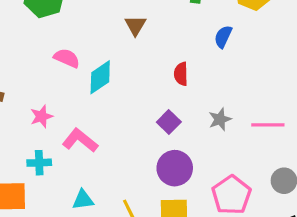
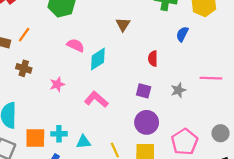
purple square: (169, 122) -> (144, 91), turned -32
pink line: (268, 125) -> (211, 78), moved
pink L-shape: (80, 140) -> (96, 99), moved
cyan cross: (39, 163) -> (59, 134), moved

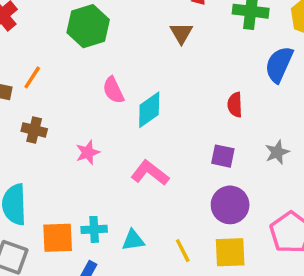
brown triangle: (123, 25) -> (181, 33), moved
blue semicircle: (182, 34) -> (279, 64), size x1.5
pink semicircle: (76, 45) -> (113, 90), turned -138

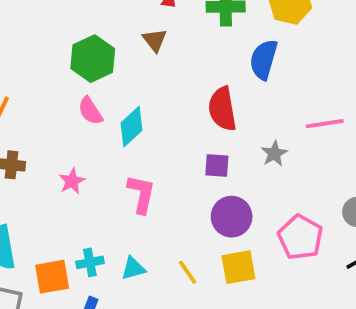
green hexagon: (88, 26) -> (93, 59), moved
red semicircle: (235, 105) -> (222, 109), size x1.6
pink L-shape: (150, 173) -> (141, 194), turned 72

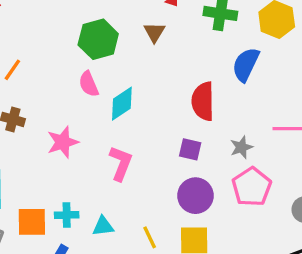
pink star: (72, 181) -> (63, 142), size x1.4
pink pentagon: (300, 237) -> (252, 187), moved

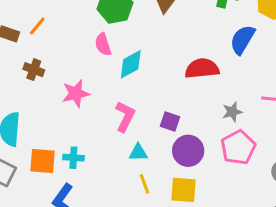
red semicircle: (203, 101) -> (202, 68), turned 80
purple square: (190, 149) -> (170, 122), moved
cyan triangle: (103, 226) -> (138, 153), moved

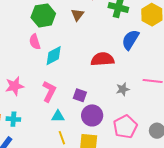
pink star: (76, 93) -> (15, 86), moved
pink pentagon: (238, 147) -> (125, 127), moved

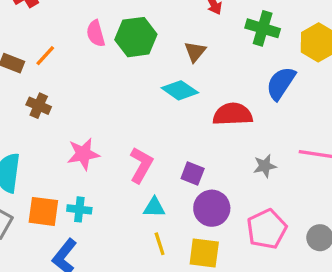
brown triangle: (78, 15) -> (195, 52), moved
pink semicircle: (35, 42) -> (96, 33), moved
cyan diamond: (54, 56) -> (180, 90), moved, turned 60

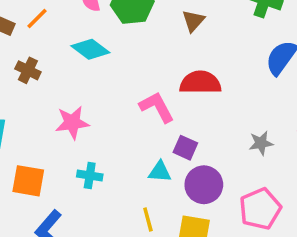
cyan diamond: (180, 90) -> (90, 49), moved
red semicircle: (233, 114) -> (200, 83), moved
pink L-shape: (141, 165) -> (157, 107), moved, turned -60
cyan triangle: (154, 207) -> (160, 172), moved
cyan cross: (79, 209) -> (90, 175), moved

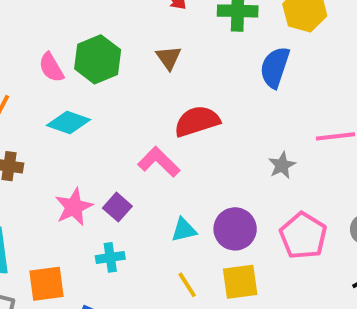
purple square: (185, 148) -> (117, 207), moved, turned 35

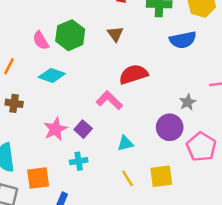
blue semicircle: (275, 67) -> (183, 40), turned -120
purple circle: (235, 229) -> (170, 127), moved

